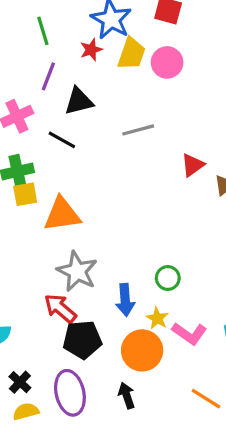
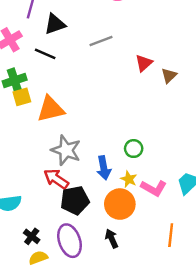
orange line: (206, 399) -> (171, 235), turned 70

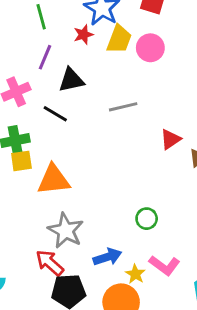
green circle: (134, 149) -> (147, 219), moved
blue arrow: (104, 168) -> (107, 257), turned -105
pink L-shape: (154, 188) -> (164, 265), moved

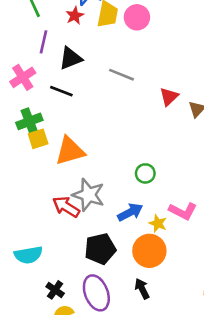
gray line: (123, 107) -> (121, 75), turned 45
green circle: (147, 219) -> (145, 173), moved
red arrow: (50, 263) -> (66, 207), moved

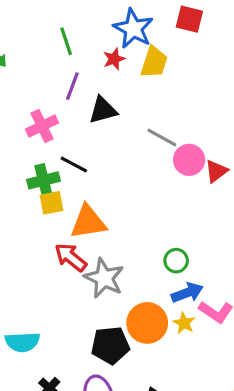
pink circle: (137, 17) -> (189, 160), moved
black line: (61, 91) -> (74, 164), moved
red arrow: (66, 207) -> (71, 257), moved
blue arrow: (130, 212) -> (187, 293), moved
orange circle: (149, 251) -> (147, 323), moved

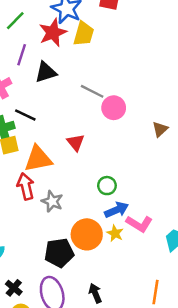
green line: (66, 41) -> (15, 21), turned 65
red star: (114, 59) -> (53, 33), size x1.6
red triangle: (216, 171) -> (76, 143), moved, turned -30
red arrow: (71, 257) -> (26, 186), turned 40
gray star: (104, 278) -> (52, 201), size x0.7

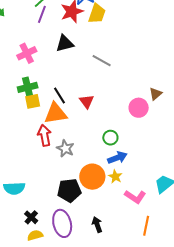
purple line: (22, 55) -> (42, 14), moved
pink circle: (114, 108) -> (139, 108), moved
black line: (25, 115) -> (60, 95), moved, turned 30
pink L-shape: (139, 224) -> (135, 197), moved

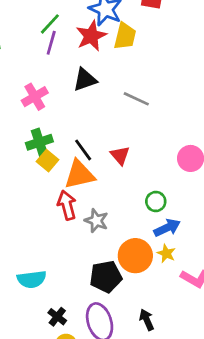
yellow square: (33, 101) -> (47, 161), turned -35

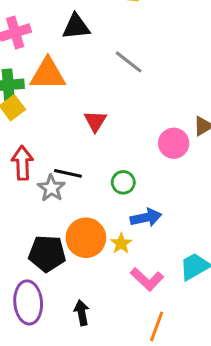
black line: (83, 150) -> (68, 173), moved, turned -55
orange triangle: (80, 175) -> (48, 74), moved
blue arrow: (167, 228) -> (146, 218), moved

